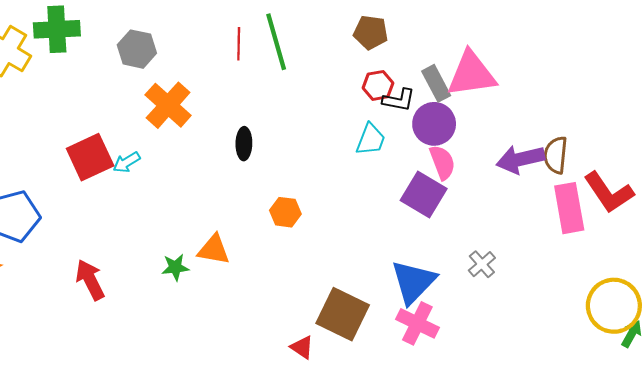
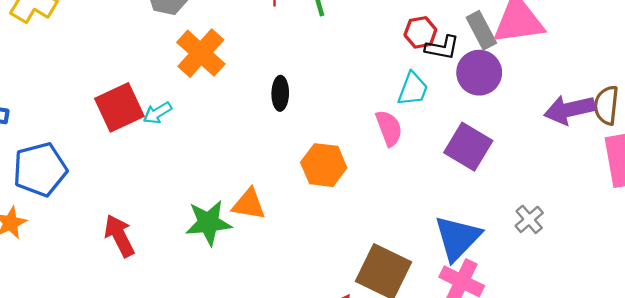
pink semicircle: (442, 162) -> (389, 128), moved
orange hexagon: (285, 212) -> (324, 165), size x1.4
green star: (175, 267) -> (208, 223), size x1.6

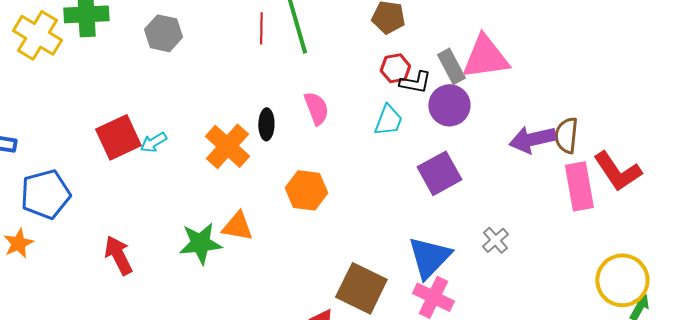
orange cross: (201, 53) -> (227, 146), moved
pink semicircle: (389, 128) -> (316, 108), moved
purple square: (468, 147) -> (439, 173), turned 30

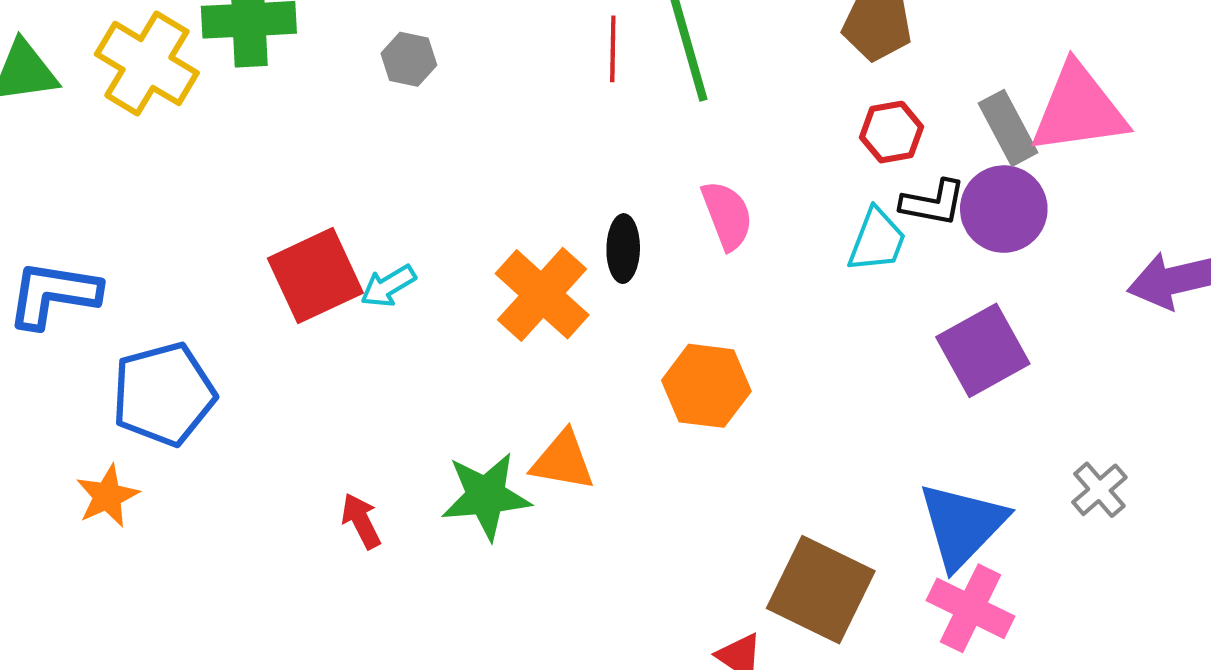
gray hexagon: (163, 33) -> (409, 59), size x0.7
black L-shape: (415, 82) -> (933, 203), moved
red arrow: (118, 255) -> (361, 521), moved, size x0.7

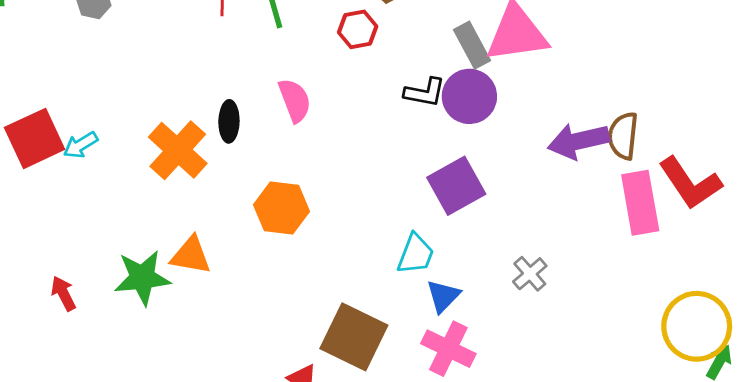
red hexagon: (891, 132) -> (358, 29), moved
cyan trapezoid: (877, 240) -> (416, 254), moved
blue triangle: (962, 525) -> (443, 296), size x0.6

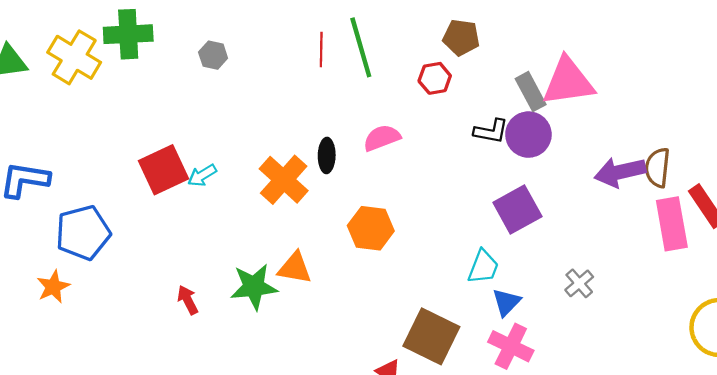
pink semicircle: (295, 100) -> (382, 138), turned -90

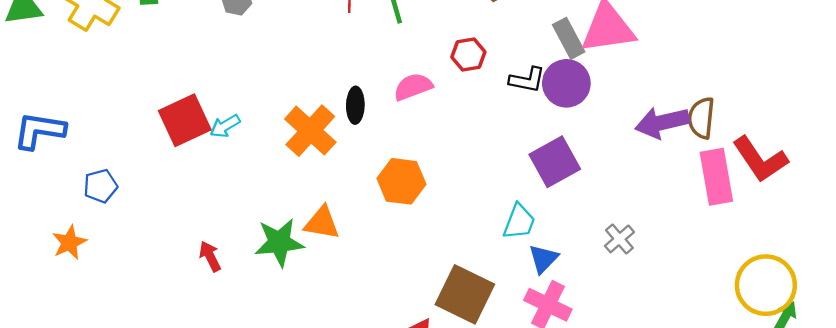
red hexagon: (435, 78) -> (468, 54), moved
blue pentagon: (83, 233) -> (100, 186), size x0.6

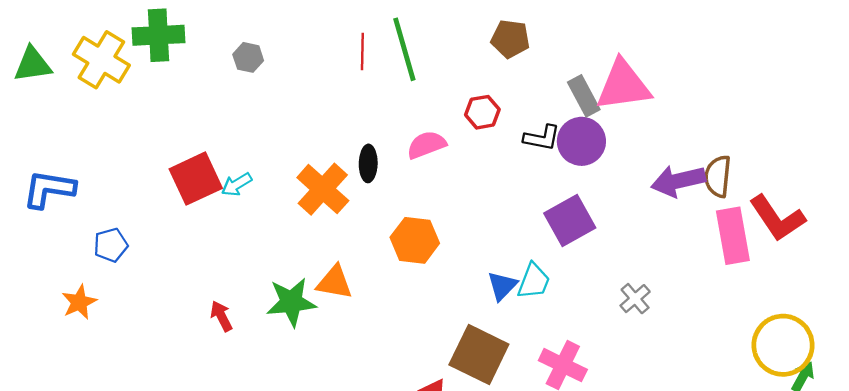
blue triangle: (543, 259) -> (502, 286), moved

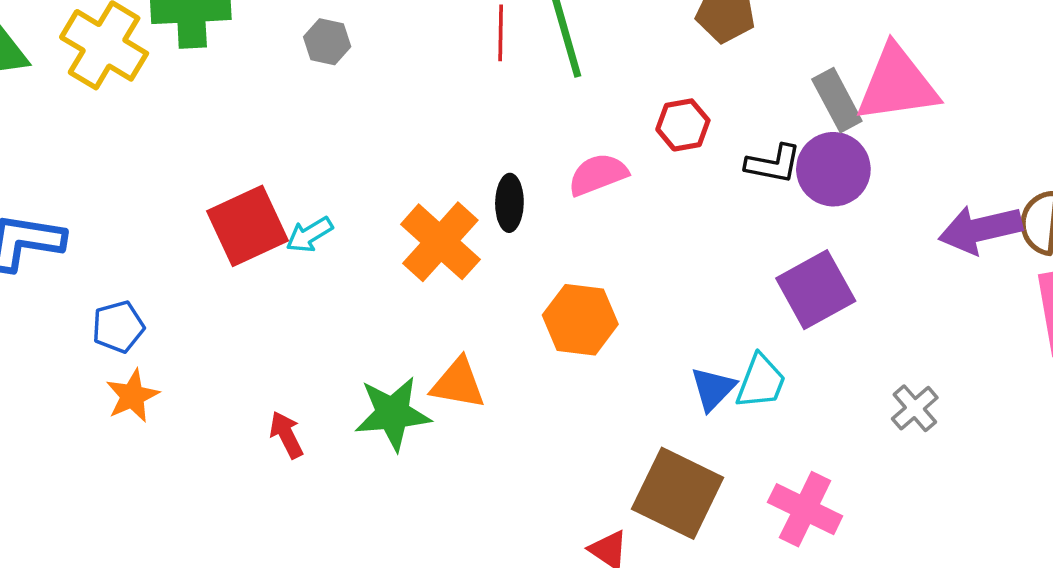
orange star: (79, 302) -> (132, 396), moved

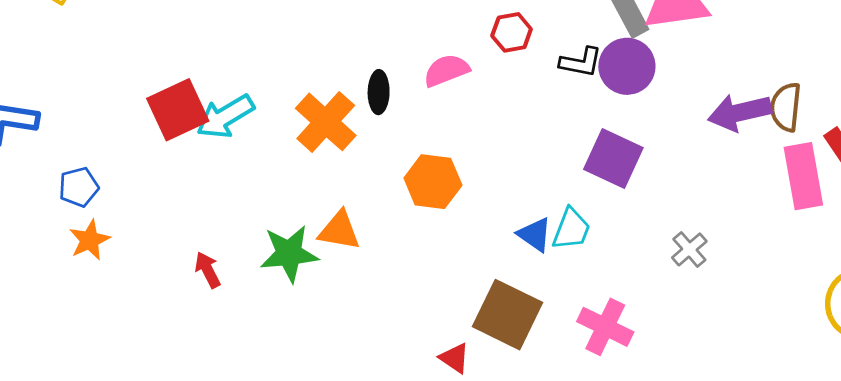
cyan arrow: (309, 235) -> (225, 116), size x1.6
purple square: (816, 290) -> (613, 159), turned -36
blue triangle: (713, 389) -> (535, 235), turned -39

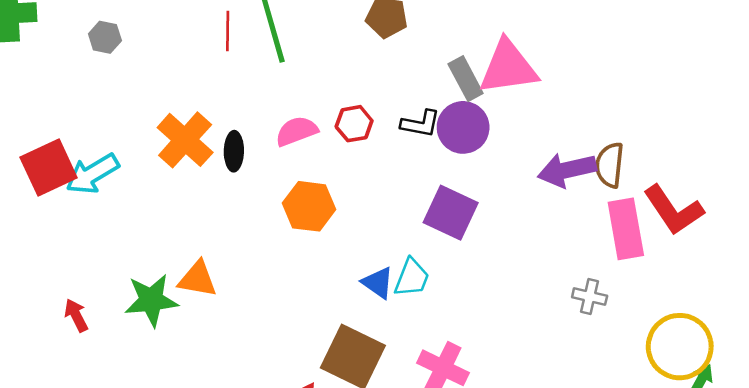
red hexagon: (512, 32) -> (354, 124), moved
orange cross: (326, 122) -> (185, 140), moved
orange hexagon: (433, 182) -> (309, 206), moved
gray cross: (689, 249) -> (590, 296), moved, turned -36

